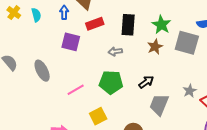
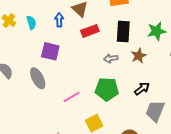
green star: (161, 25) -> (157, 31), turned 30
purple square: (71, 42) -> (50, 51), moved
brown star: (155, 47) -> (139, 56), moved

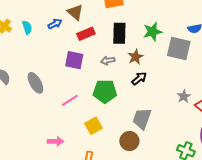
blue arrow: (59, 20) -> (55, 24), turned 64
purple square: (50, 51) -> (74, 60), moved
black arrow: (142, 89) -> (139, 79), moved
gray trapezoid: (155, 111) -> (142, 119), moved

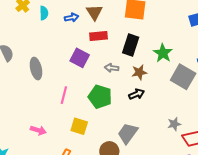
green star: (153, 32) -> (163, 53), turned 30
pink line: (70, 100) -> (64, 95), turned -60
yellow square: (93, 126) -> (79, 126), turned 30

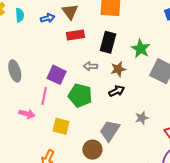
purple square: (80, 58) -> (57, 75), moved
gray star: (174, 124) -> (142, 118), moved
pink arrow: (38, 130) -> (27, 114), moved

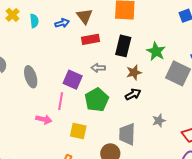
gray arrow: (90, 66) -> (98, 68), moved
green pentagon: (80, 96) -> (97, 100), turned 30
gray trapezoid: (110, 131) -> (127, 134), turned -30

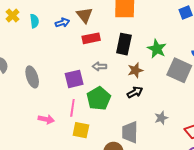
purple square: (73, 80) -> (74, 79), turned -36
pink line: (61, 101) -> (72, 108), moved

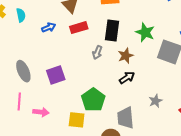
blue arrow: (62, 23) -> (49, 27), moved
gray arrow: (99, 66) -> (97, 52), moved, turned -64
purple square: (74, 79) -> (56, 75), moved
green pentagon: (99, 98) -> (93, 100), moved
pink line: (72, 108) -> (19, 101), moved

